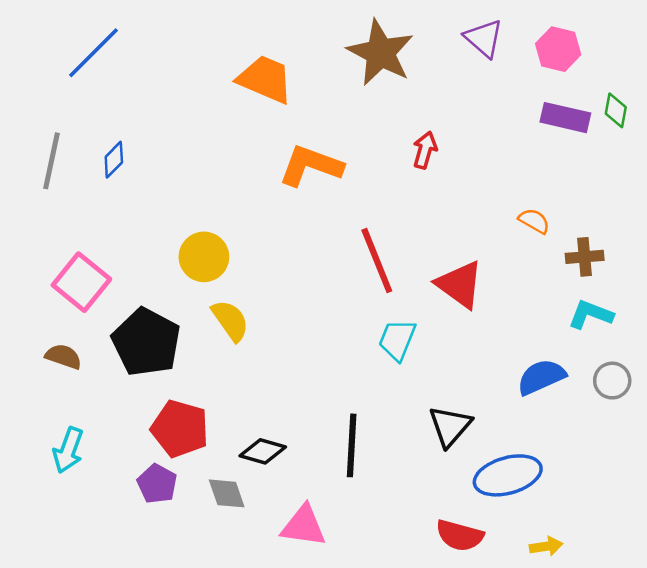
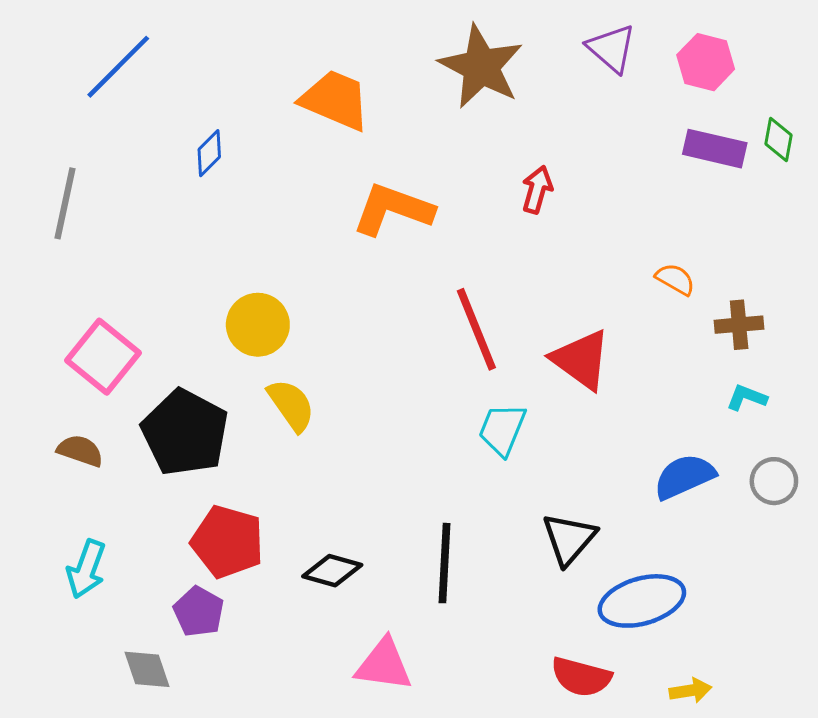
blue diamond: (114, 160) -> (209, 153), moved
cyan L-shape: (591, 315) -> (747, 398), size x0.7
gray diamond: (227, 493) -> (147, 669), moved

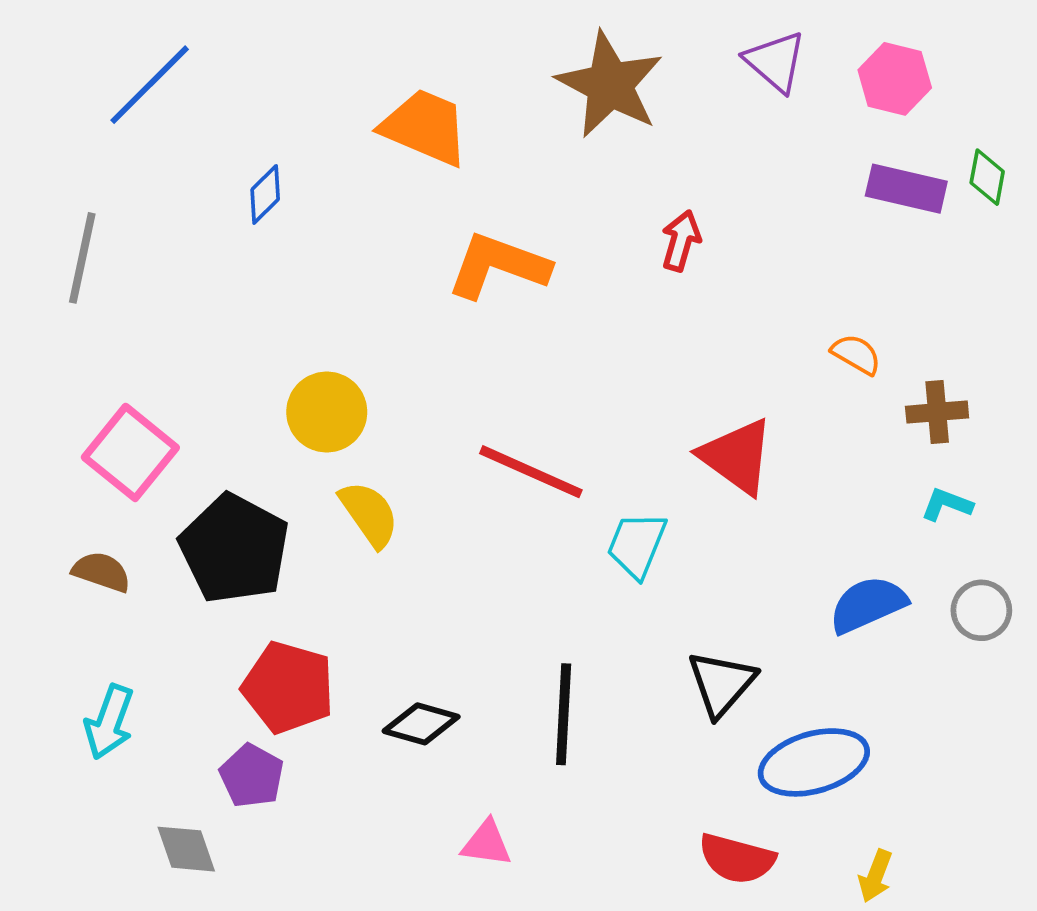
red line: (476, 329) -> (531, 472), moved, turned -44
pink triangle: (384, 665) -> (487, 843), size x0.7
yellow arrow: (690, 691) -> (875, 876), turned 120

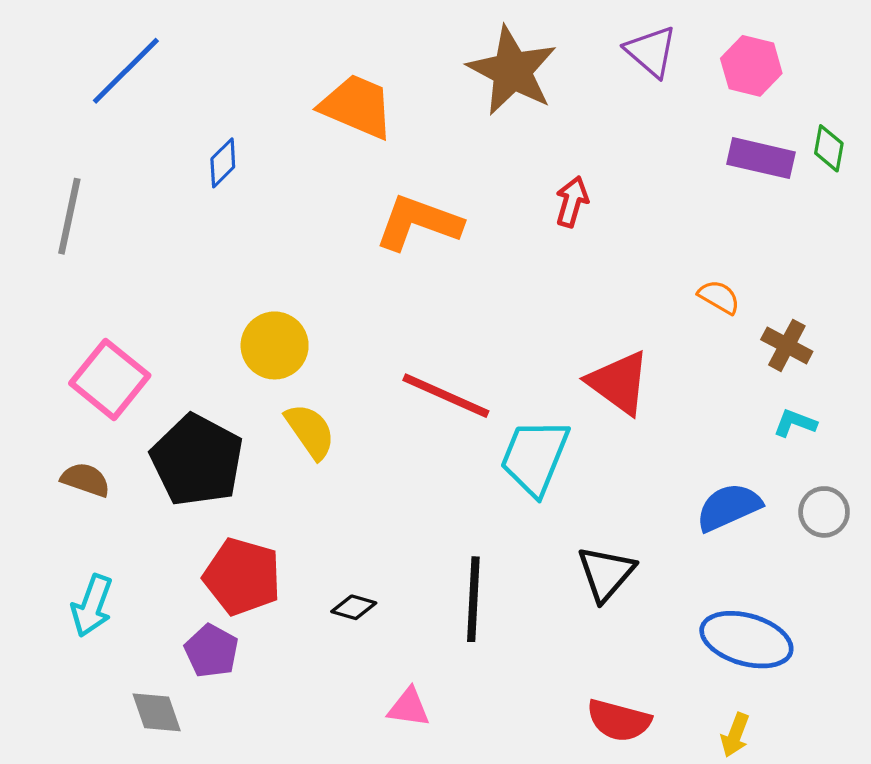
brown cross: (937, 412) -> (787, 345), turned 33
cyan trapezoid: (637, 545) -> (535, 457), size x1.4
black diamond: (421, 724) -> (354, 607), size x0.7
blue ellipse: (814, 762) -> (746, 640), moved, turned 32

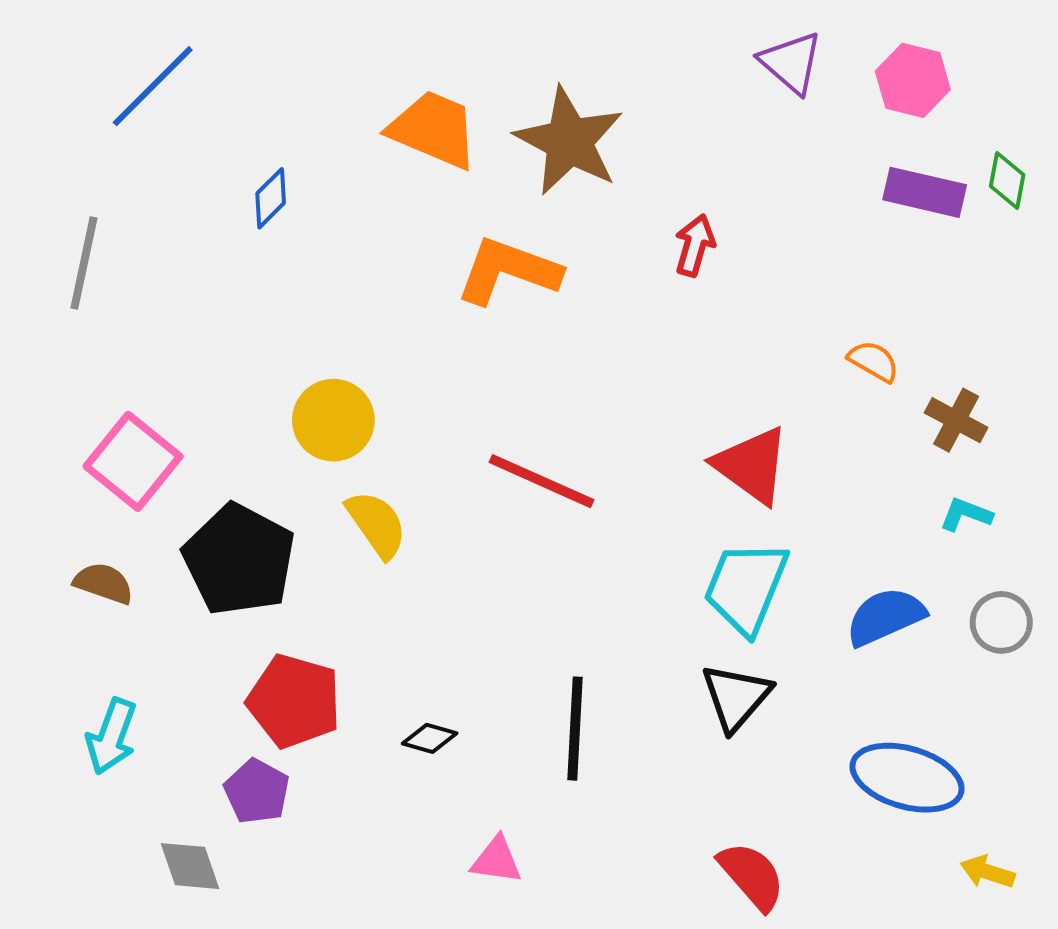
brown star: (512, 71) -> (569, 141), moved
cyan trapezoid: (535, 457) -> (746, 587), moved
red semicircle: (619, 720) -> (752, 876), turned -146
yellow arrow: (735, 735) -> (987, 872), moved, turned 87

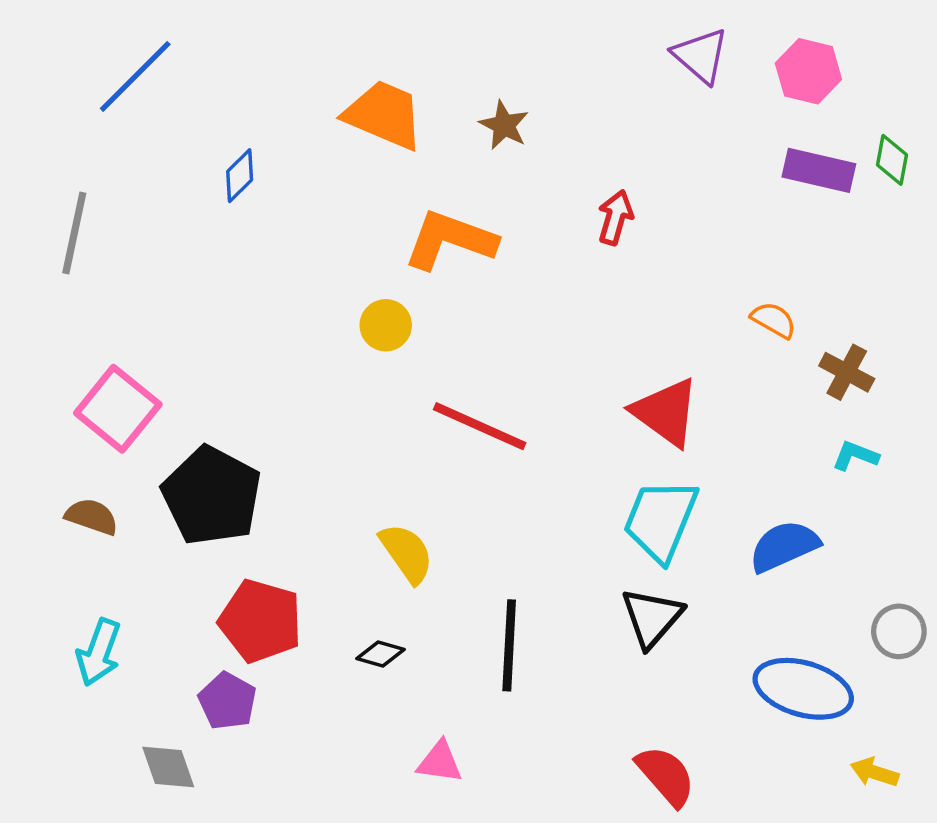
brown star: (569, 141) -> (504, 125), size x0.5
yellow circle: (333, 420) -> (386, 325), moved, size x0.7
yellow semicircle: (377, 524) -> (407, 553), moved
gray circle: (1001, 622) -> (899, 631), moved

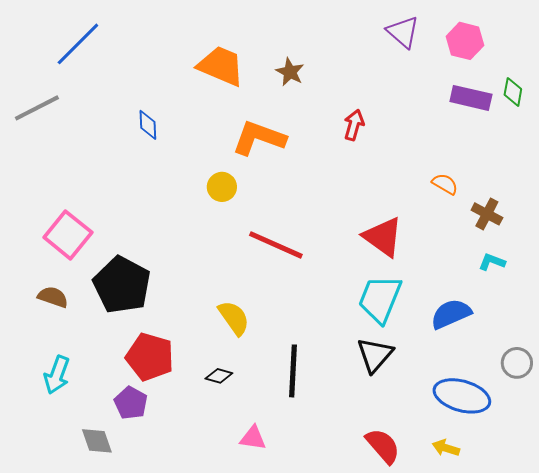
blue diamond: (240, 176) -> (148, 125), moved, turned -48
gray line: (74, 233) -> (37, 108), moved, turned 51
yellow arrow: (875, 772) -> (446, 448), moved

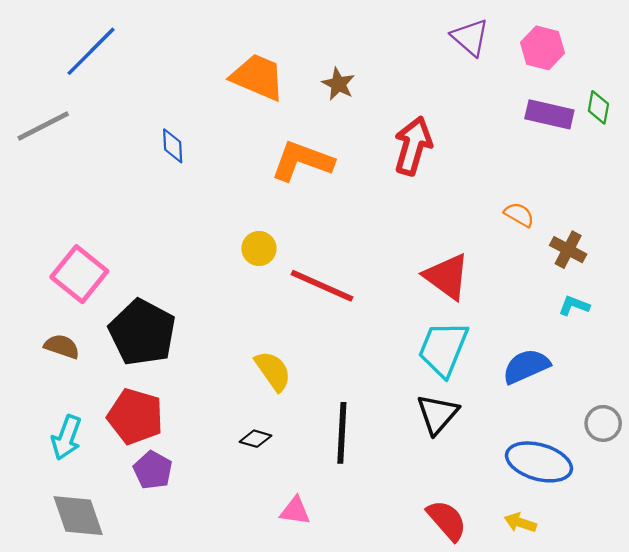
red arrow: (354, 125) -> (413, 146), size x1.6
yellow circle: (222, 187) -> (259, 248), moved
red pentagon: (150, 357) -> (135, 416), moved
gray diamond: (97, 441) -> (78, 516), moved, size x1.4

